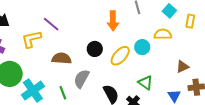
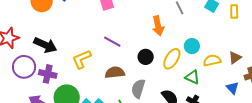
purple line: (51, 24) -> (112, 42), moved
yellow semicircle: (163, 34) -> (212, 60), moved
green triangle: (145, 83) -> (192, 77), moved

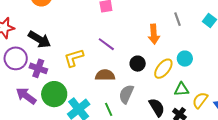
yellow semicircle: (212, 60) -> (200, 100), moved, turned -48
green triangle: (192, 77) -> (182, 89), turned -35

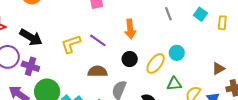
orange arrow: (154, 34) -> (130, 29), moved
yellow L-shape: (74, 58) -> (71, 44), moved

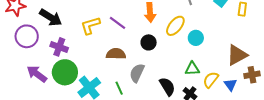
yellow ellipse: (156, 63) -> (175, 26), moved
purple cross: (30, 66) -> (59, 47), moved
brown triangle: (218, 69) -> (237, 55), size x1.6

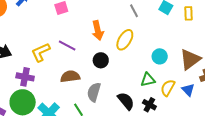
cyan circle: (196, 38) -> (160, 56), moved
purple cross: (59, 47) -> (25, 77), moved

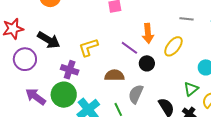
gray line: (134, 11) -> (186, 19), turned -64
purple line: (67, 46) -> (129, 48), moved
green triangle: (148, 80) -> (191, 89), turned -35

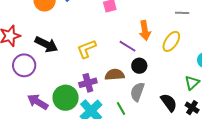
black circle: (147, 63) -> (139, 66), moved
purple cross: (70, 70) -> (88, 83), moved, turned -30

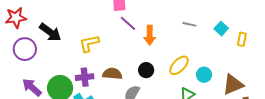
yellow ellipse: (171, 41) -> (179, 65), moved
purple line: (127, 46) -> (128, 23), moved
black circle: (139, 66) -> (146, 70), moved

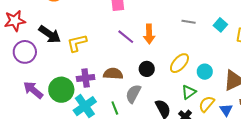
purple line: (128, 23) -> (126, 37), moved
yellow L-shape: (89, 43) -> (77, 43), moved

